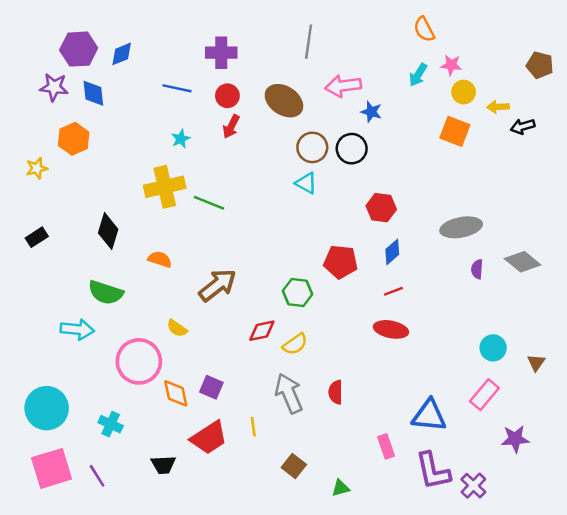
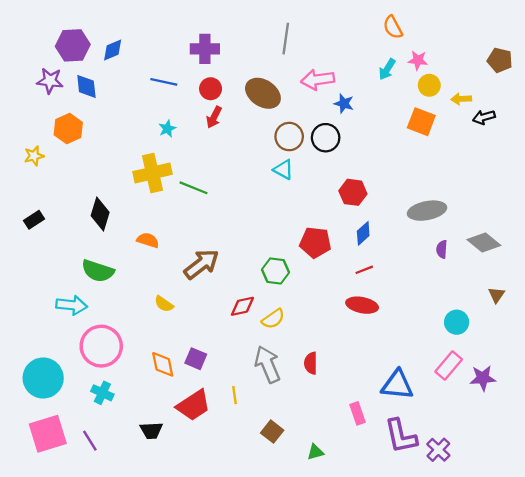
pink circle: (139, 361) -> (101, 346), moved
brown triangle: (536, 363) -> (496, 295), moved
purple star: (515, 439) -> (483, 378), moved

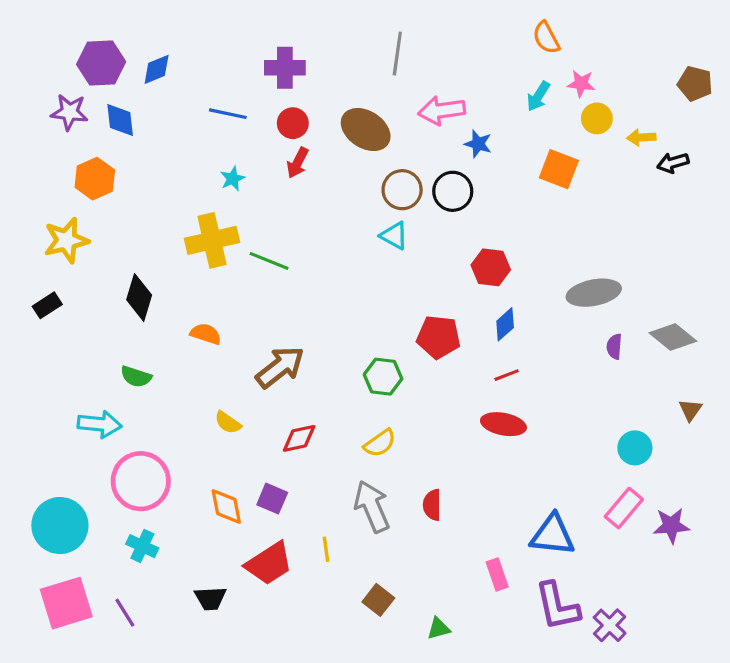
orange square: (421, 122) -> (559, 169), moved
yellow star: (34, 156) -> (66, 240), moved, size x1.6
green semicircle: (98, 271) -> (136, 377), size x0.7
red diamond: (242, 306) -> (299, 438), moved

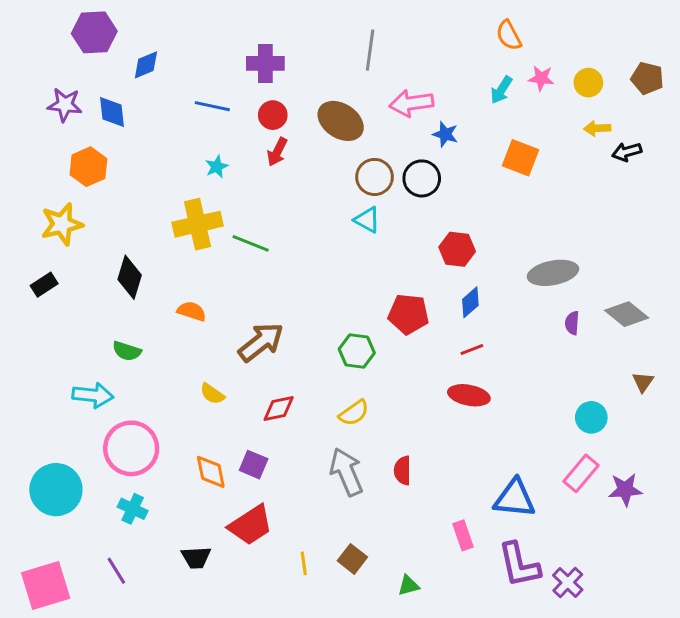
purple hexagon: (101, 63) -> (94, 32), moved
yellow circle: (597, 118) -> (588, 83), moved
yellow line: (326, 549) -> (304, 563), moved
pink square: (66, 603) -> (46, 585), moved

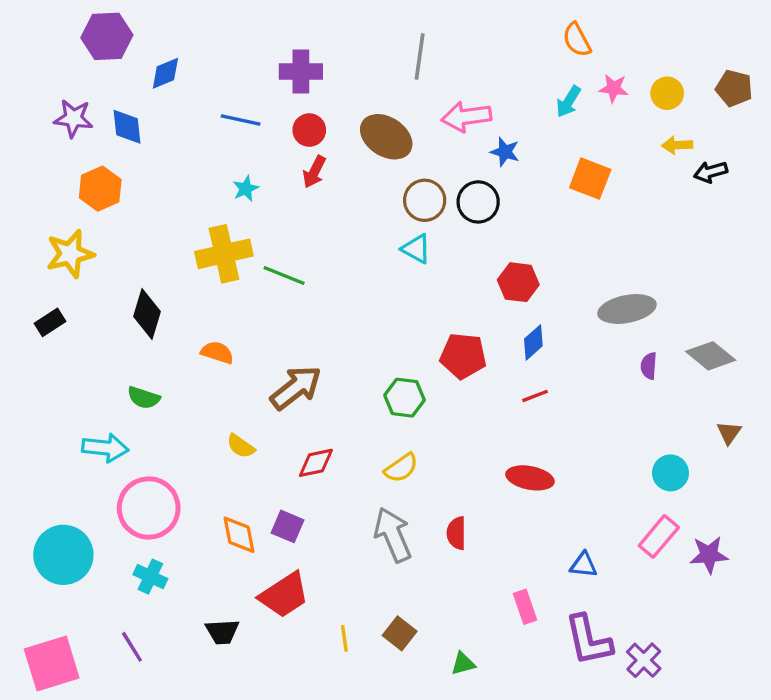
red ellipse: (469, 395) -> (530, 478), moved
blue triangle: (515, 498) -> (584, 565), size x0.6

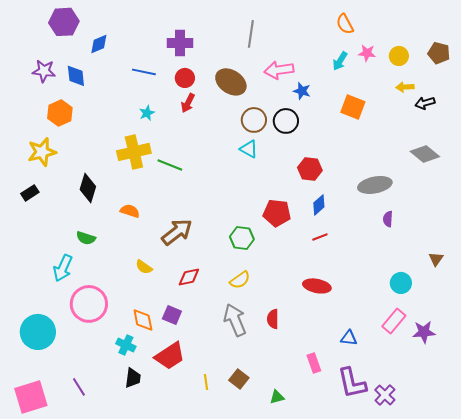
gray diamond: (711, 356) -> (425, 154), moved
cyan arrow: (105, 448) -> (63, 268), turned 108
cyan cross: (150, 577) -> (126, 345), moved
black trapezoid: (222, 632) -> (133, 378), turned -80

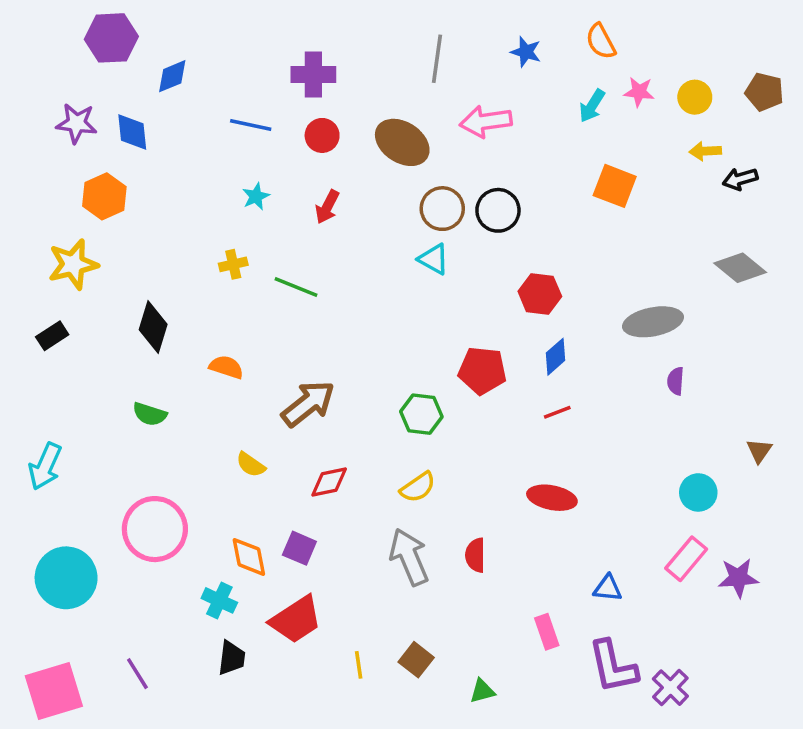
blue star: (302, 91) -> (526, 52), moved
red arrow: (188, 103) -> (327, 207), moved
yellow cross: (134, 152) -> (233, 264), size x0.5
cyan arrow: (63, 268) -> (45, 466), moved

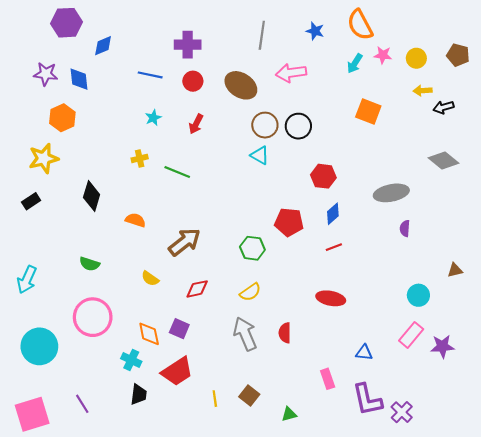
orange semicircle: (601, 41) -> (360, 25), size x1.4
green semicircle: (150, 414) -> (90, 264), moved
brown triangle: (759, 451) -> (455, 270), turned 42

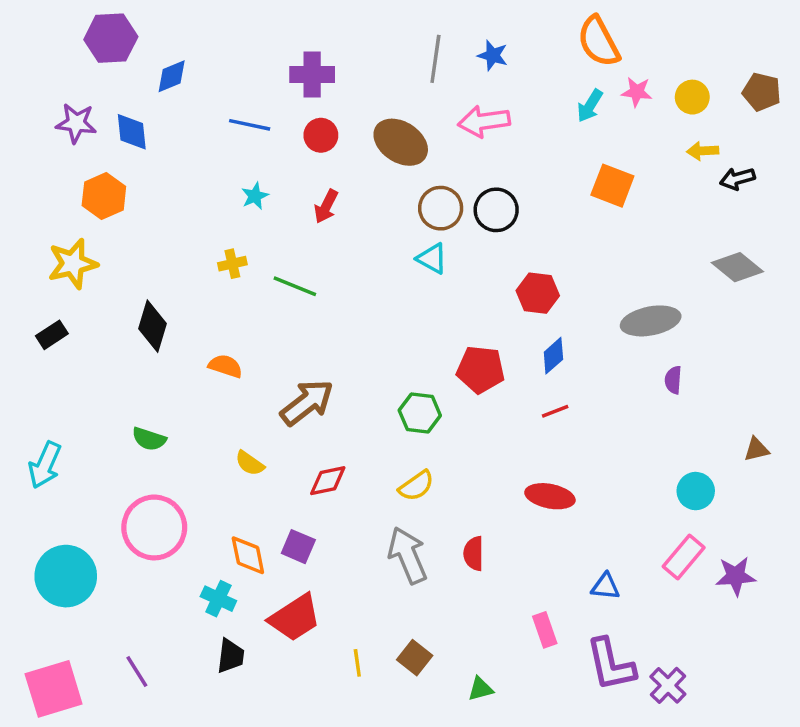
blue star: (315, 31) -> (493, 55), moved

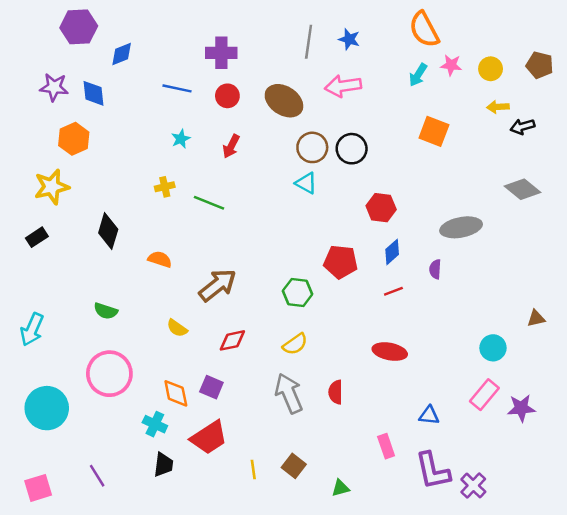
purple semicircle: (673, 380) -> (435, 269), moved
pink square: (54, 689) -> (38, 488), size x0.7

